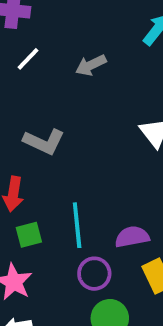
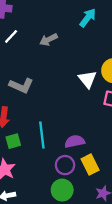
purple circle: (94, 274) -> (65, 165), moved

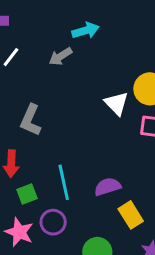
cyan arrow: (88, 18) -> (86, 31), moved, turned 42
gray L-shape: (21, 86) -> (31, 120), turned 95
purple circle: (65, 165) -> (53, 222), moved

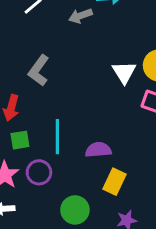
yellow rectangle: (131, 215) -> (114, 182), turned 45

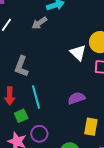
cyan line: (57, 137) -> (36, 97), moved
purple semicircle: (98, 150) -> (76, 98), moved

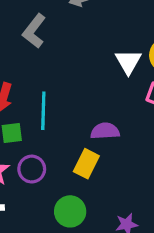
gray L-shape: (21, 66) -> (34, 31), moved
yellow rectangle: (91, 127) -> (86, 164), moved

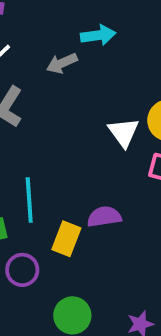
yellow rectangle: (86, 164) -> (66, 239), moved

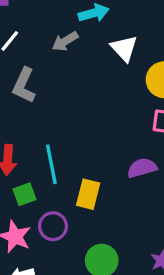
white triangle: (124, 132) -> (124, 48), moved
purple semicircle: (104, 217) -> (142, 168), moved

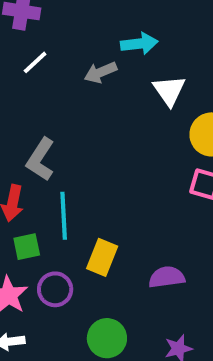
gray L-shape: (24, 85) -> (41, 159), moved
purple semicircle: (142, 168) -> (167, 277), moved

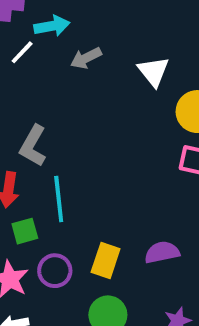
cyan arrow: (139, 44) -> (52, 26), moved
yellow rectangle: (102, 257) -> (106, 260), moved

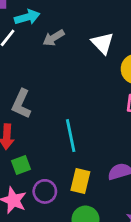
cyan line: (59, 199) -> (71, 136), moved

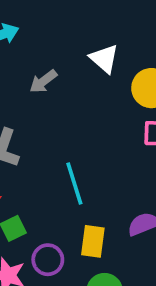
gray arrow: (54, 38) -> (43, 81), moved

